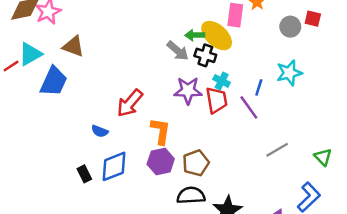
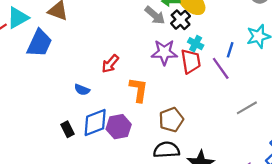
black cross: (205, 55) -> (181, 20), turned 30
red arrow: (130, 103) -> (110, 64), size x0.7
purple hexagon: (161, 161) -> (119, 127), moved

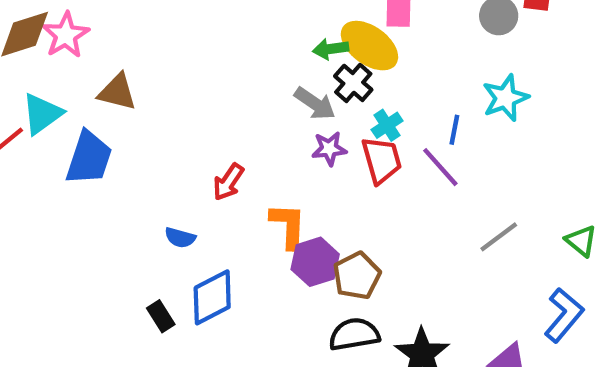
gray arrow: (155, 15) -> (315, 104), moved
cyan cross: (196, 44) -> (387, 125), turned 35
purple star: (164, 52) -> (329, 149), size x0.7
purple hexagon: (119, 127) -> (315, 262), moved

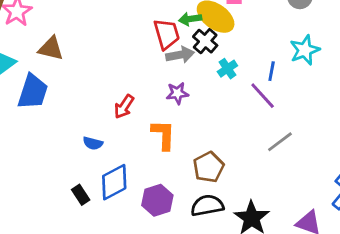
gray arrow: (315, 104) -> (180, 55), turned -44
purple star: (329, 149) -> (177, 93), moved
red trapezoid: (382, 160) -> (167, 34), moved
gray line: (499, 237) -> (280, 142), moved
purple hexagon: (315, 262) -> (157, 200), moved

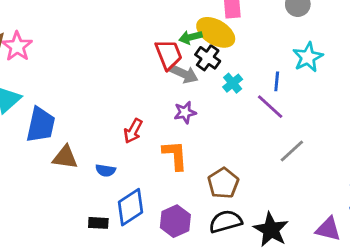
brown triangle: (51, 48) -> (65, 157), moved
gray arrow: (180, 55) -> (184, 74), turned 40
black rectangle: (81, 195) -> (98, 223), turned -48

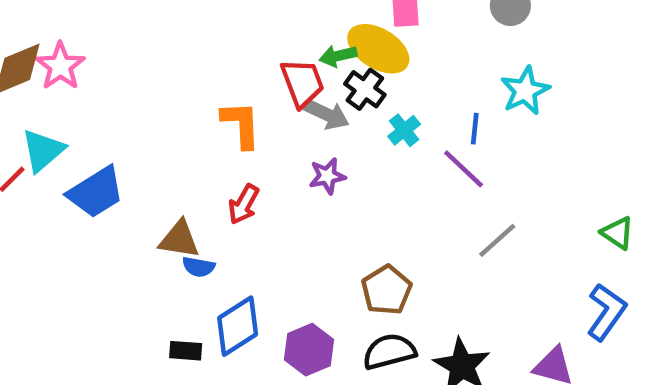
blue trapezoid: (41, 125) -> (96, 192), turned 45
orange L-shape: (175, 155) -> (241, 125), moved
brown triangle: (65, 157) -> (179, 239), moved

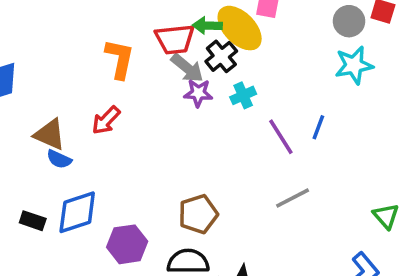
red trapezoid: (302, 83) -> (175, 39), turned 90
cyan star: (525, 91) -> (354, 65), moved
blue line: (475, 129) -> (318, 127), moved
purple star: (327, 176) -> (198, 93), moved

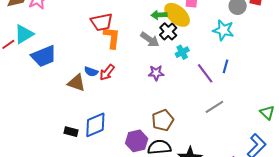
red trapezoid: (175, 39) -> (102, 22), moved
cyan star: (354, 65) -> (223, 30), moved, turned 30
purple star: (198, 93) -> (156, 73), moved
blue semicircle: (59, 159) -> (91, 72), moved
purple hexagon: (127, 244) -> (137, 141), moved

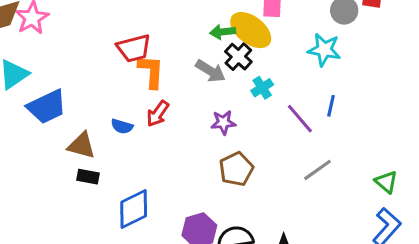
red arrow: (107, 72) -> (158, 114), moved
brown triangle: (76, 83) -> (82, 145), moved
green triangle: (267, 113) -> (386, 182), moved
brown pentagon: (163, 120) -> (236, 169), moved
black rectangle: (71, 132) -> (88, 177), moved

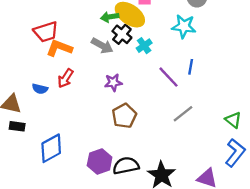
orange L-shape: (151, 71) -> (59, 48), turned -70
cyan cross: (262, 88) -> (144, 46), moved

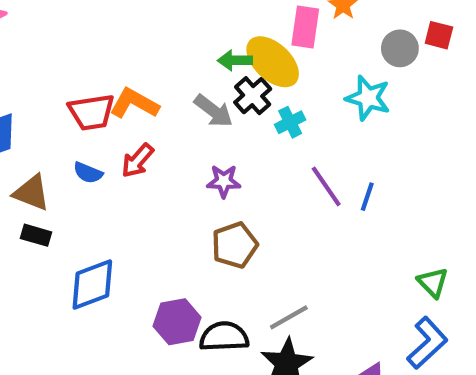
red trapezoid: (46, 32) -> (92, 112), moved
blue line: (191, 67) -> (367, 197), moved
gray line: (183, 114) -> (289, 317), moved

